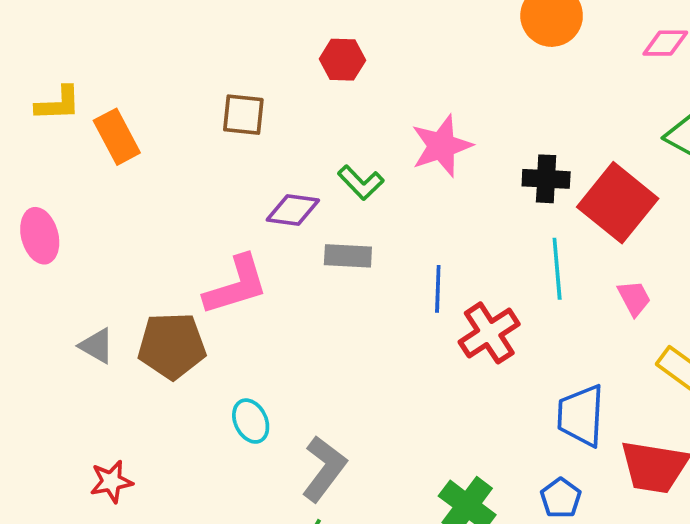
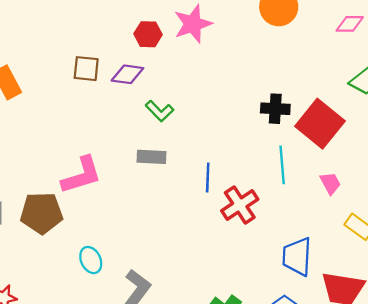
pink star: (441, 146) -> (193, 24), moved
purple diamond: (293, 210) -> (127, 74), moved

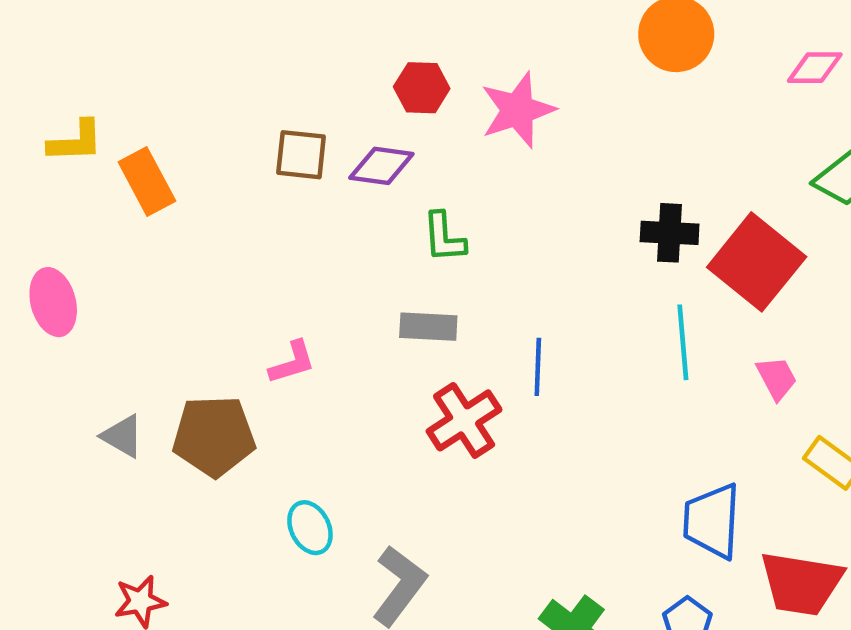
pink star: (193, 24) -> (518, 110), moved
green L-shape: (160, 111) -> (444, 237), turned 40
pink L-shape: (82, 175) -> (292, 362), size x0.6
red cross: (240, 205) -> (464, 420), moved

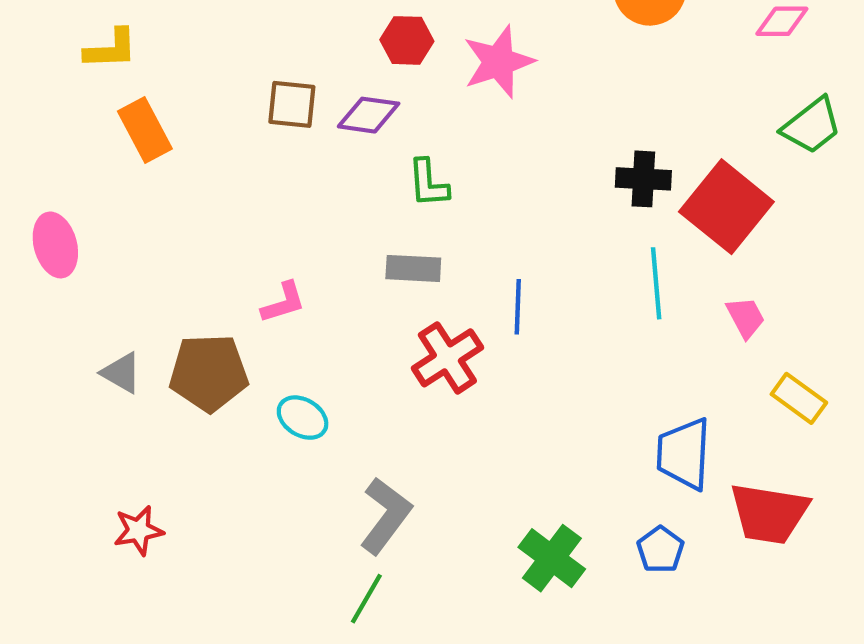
yellow L-shape: (76, 141) -> (111, 49), moved
cyan ellipse: (310, 528) -> (303, 418), moved, turned -33

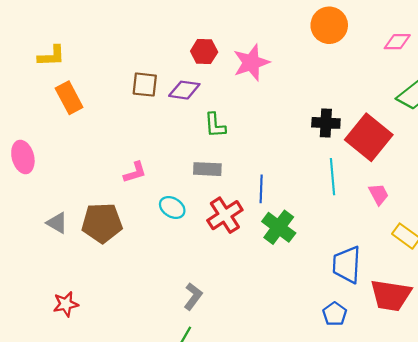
pink L-shape: (283, 303) -> (135, 172), moved
cyan ellipse: (303, 418) -> (172, 207), moved
gray L-shape: (386, 516) -> (193, 296), size x0.7
green cross: (552, 558) -> (279, 227), moved

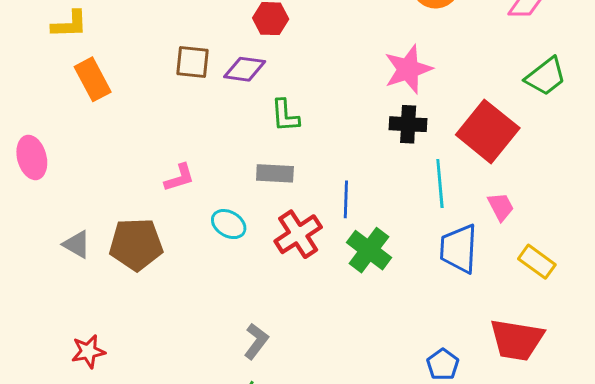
pink star: (251, 63) -> (408, 69), moved
black cross: (326, 123) -> (408, 124), moved
blue trapezoid: (347, 265) -> (459, 249), moved

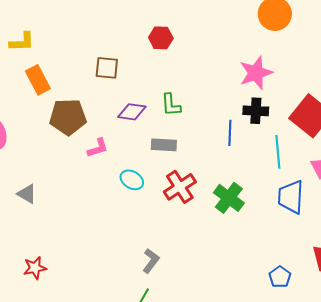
purple diamond: (245, 69) -> (132, 112), moved
blue line: (346, 199) -> (230, 133), moved
brown pentagon: (136, 244) -> (68, 117), moved

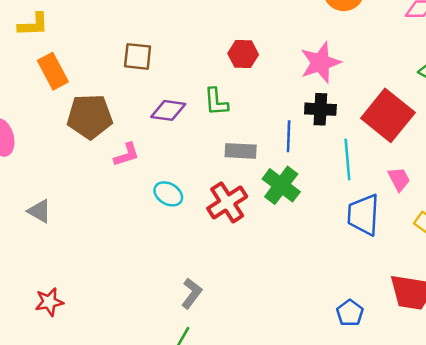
red hexagon: (161, 38) -> (243, 54), moved
gray rectangle: (164, 145) -> (241, 151), moved
green cross: (229, 198) -> (281, 185), moved

